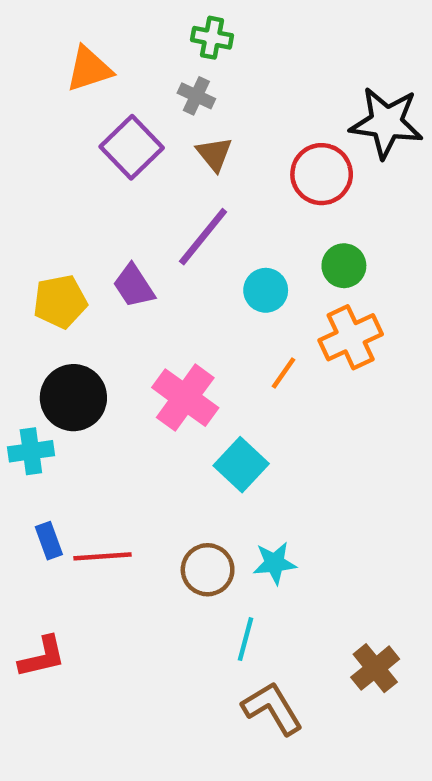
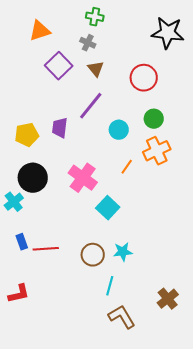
black star: (386, 123) -> (168, 33), moved
purple trapezoid: (134, 286) -> (60, 128), turned 40
cyan cross: (31, 451) -> (14, 202), turned -30

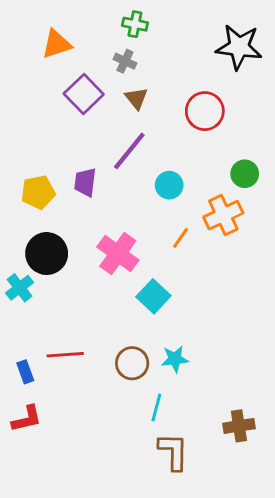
green circle: (154, 119) -> (245, 174), moved
blue rectangle: (22, 242) -> (25, 372), moved
brown cross: (168, 299) -> (239, 426), turned 30
brown L-shape: (122, 317) -> (173, 452), turned 32

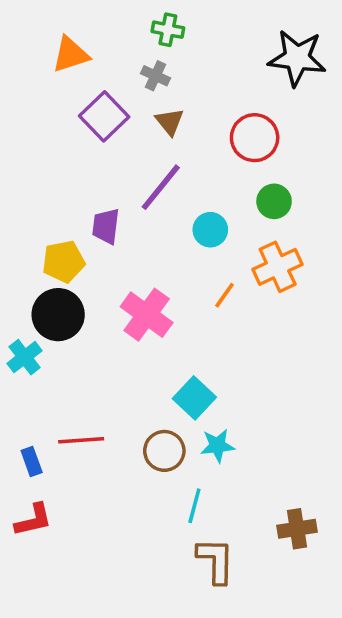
green circle: (245, 174) -> (274, 201), moved
yellow pentagon: (38, 192) -> (63, 262), moved
cyan square: (153, 296) -> (194, 398), moved

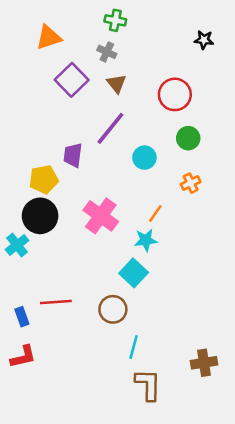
black star: (297, 58) -> (204, 40), size x0.5
orange cross: (278, 267) -> (191, 183), size x0.6
orange line: (224, 295) -> (155, 213), moved
cyan star: (217, 446) -> (146, 240), moved

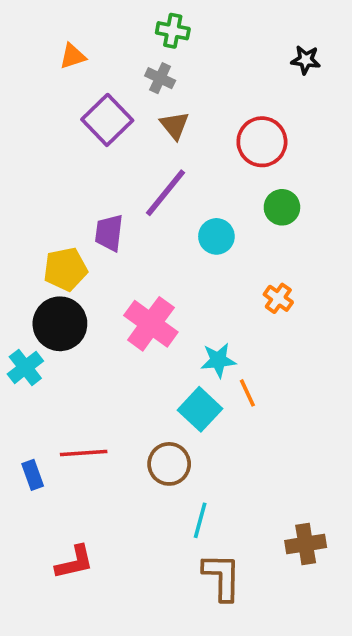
orange triangle: (49, 37) -> (73, 56), size x0.7
orange cross: (191, 183) -> (278, 298), moved, turned -30
orange line: (155, 213) -> (247, 393), moved, turned -60
red L-shape: (23, 357) -> (74, 562), moved

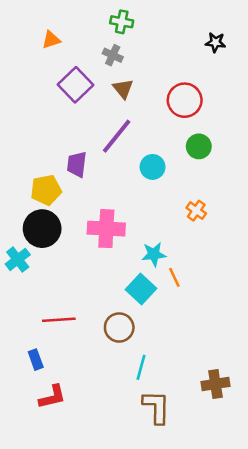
pink cross: (151, 324) -> (106, 229), turned -33
blue rectangle: (33, 475) -> (36, 360), moved

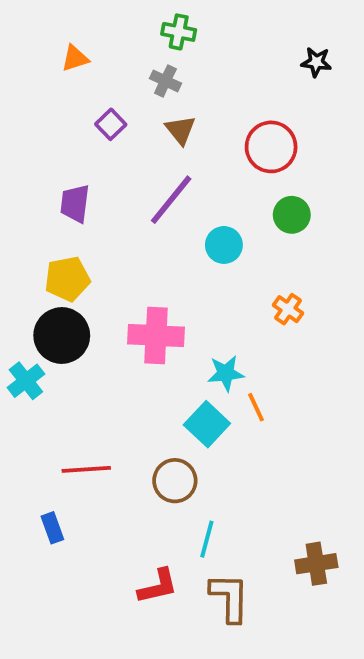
purple square: (75, 85) -> (111, 124), size x0.6
purple trapezoid: (77, 164) -> (75, 204), moved
red L-shape: (52, 397) -> (158, 586), moved

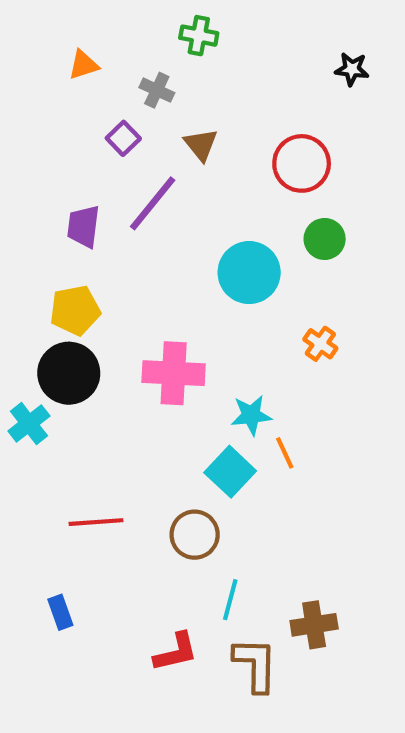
gray cross: (165, 81) -> (157, 90), moved
purple line: (171, 200) -> (153, 203), moved
cyan circle: (224, 245) -> (249, 273), size x1.5
blue rectangle: (52, 528) -> (60, 612), moved
brown cross: (316, 564) -> (314, 625), moved

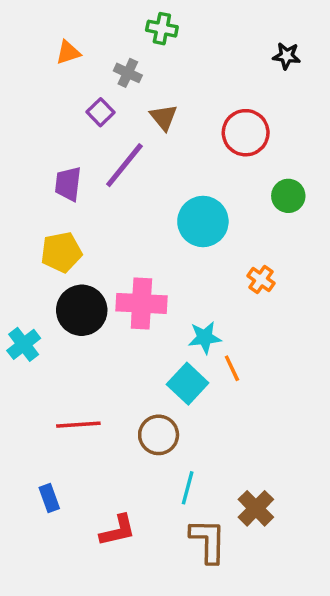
green circle: (325, 239) -> (288, 196), moved
black circle: (69, 373) -> (82, 310), moved
brown cross: (314, 625) -> (256, 508), turned -36
red L-shape: (176, 652) -> (118, 530), moved

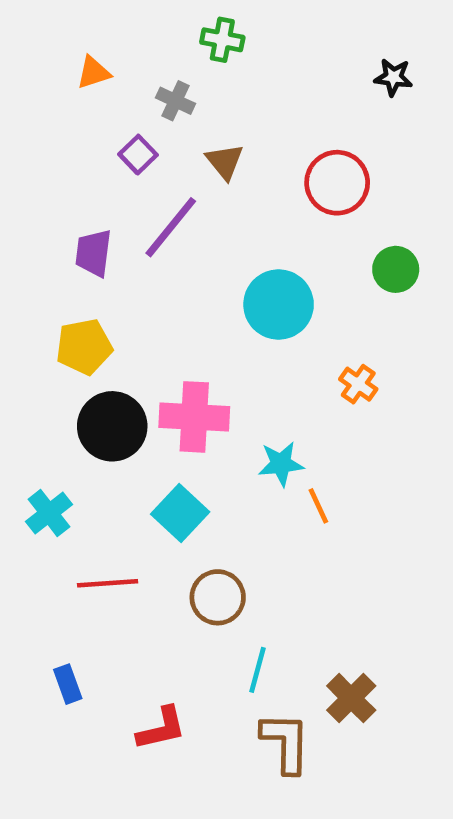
cyan cross: (24, 344) -> (49, 513), moved
cyan square: (188, 384) -> (180, 513), moved

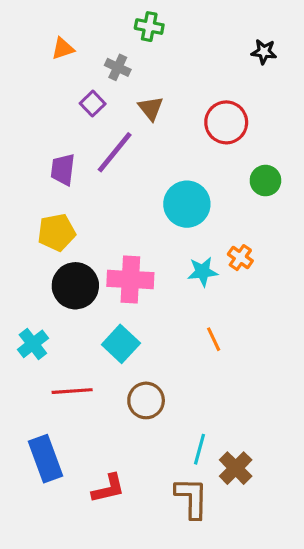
cyan star: (281, 464) -> (203, 272), moved
cyan line: (257, 670) -> (199, 449), moved
blue rectangle: (68, 684) -> (46, 459), size x1.8

